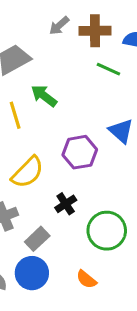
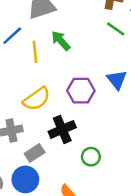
black cross: (66, 204) -> (62, 129), size x1.5
green circle: (107, 231) -> (91, 157), size x0.6

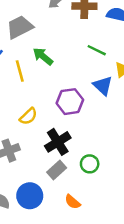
green line: (116, 29) -> (97, 50), moved
yellow semicircle: (37, 99) -> (28, 116), size x0.7
gray rectangle: (35, 153) -> (57, 170), moved

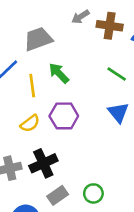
purple hexagon: (70, 102) -> (64, 116), moved
yellow semicircle: (28, 116) -> (30, 123), moved
black cross: (58, 142) -> (43, 163), moved

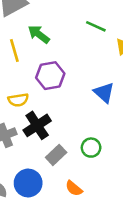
blue triangle: (118, 112) -> (104, 93), moved
yellow semicircle: (30, 123) -> (18, 100), moved, turned 36

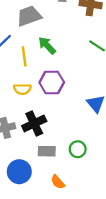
yellow semicircle: (18, 100) -> (22, 89), moved
gray rectangle: (56, 155) -> (47, 151), turned 36

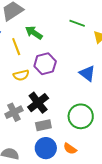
green circle: (78, 149) -> (81, 116), size x1.6
gray rectangle: (47, 151) -> (43, 125), moved
blue circle: (19, 172) -> (46, 148), moved

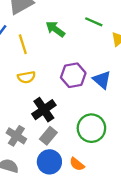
green arrow: (34, 33) -> (55, 29), moved
purple hexagon: (45, 64) -> (73, 75), moved
gray cross: (14, 112) -> (16, 136), moved, turned -36
gray rectangle: (43, 125) -> (48, 136), turned -42

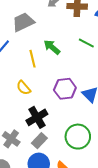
yellow line: (23, 44) -> (32, 59), moved
yellow semicircle: (26, 77) -> (24, 88), turned 56

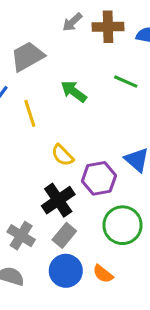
yellow line: (32, 59) -> (30, 113), moved
yellow semicircle: (24, 88) -> (62, 155), moved
purple hexagon: (65, 89) -> (99, 178), moved

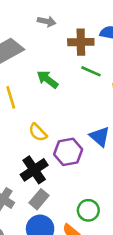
gray arrow: (72, 22) -> (47, 21), turned -126
brown cross: (108, 27) -> (81, 42), moved
green circle: (123, 225) -> (88, 210), moved, size x0.7

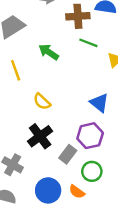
purple hexagon: (68, 152) -> (90, 136), moved
gray rectangle: (39, 199) -> (68, 154), moved

